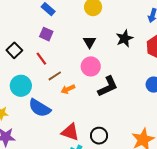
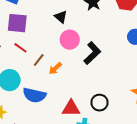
purple square: (46, 34) -> (17, 23), size x1.5

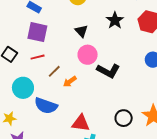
red line: (20, 48) -> (38, 57), turned -56
black L-shape: (92, 53) -> (108, 71), turned 65
black circle: (99, 103) -> (124, 118), moved

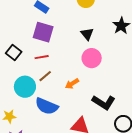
brown line: (54, 71) -> (45, 76), moved
black L-shape: (108, 71) -> (104, 102), moved

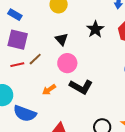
brown line: (45, 76) -> (35, 59), moved
black L-shape: (104, 102) -> (81, 87), moved

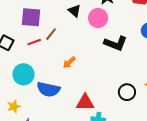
pink circle: (67, 63) -> (98, 18), moved
black L-shape: (81, 87) -> (116, 43), moved

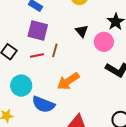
brown line: (51, 34) -> (55, 50), turned -32
orange arrow: (69, 62) -> (68, 81), size x1.6

